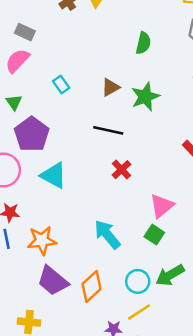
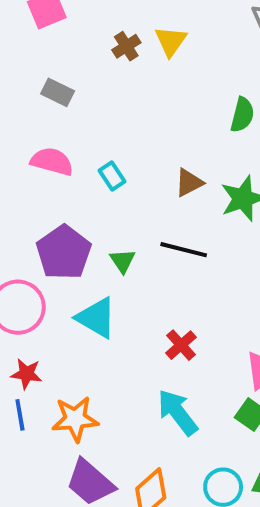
pink semicircle: (17, 61) -> (52, 161), moved, turned 60
green triangle: (14, 102) -> (123, 261), moved
red cross: (122, 170) -> (181, 345), moved

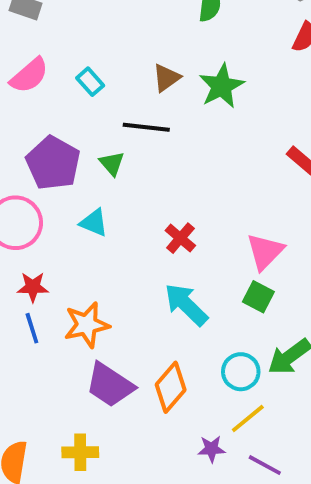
pink semicircle: (52, 161) -> (29, 75), turned 132
black line: (184, 250) -> (146, 127), moved
cyan triangle: (96, 318) -> (94, 223), size x0.7

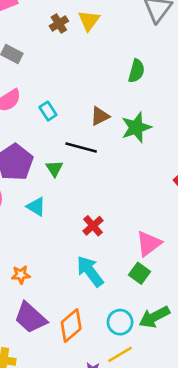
orange star: (87, 325) -> (21, 275), size x0.6

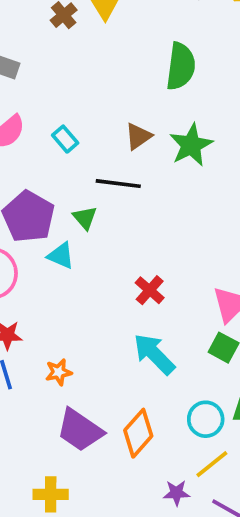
green semicircle: (136, 71) -> (181, 66), size x1.4
cyan triangle: (36, 207) -> (61, 256), moved

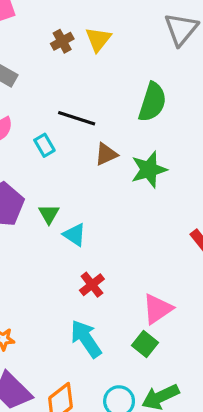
black line: (118, 184) -> (77, 118), moved
cyan triangle: (61, 256) -> (75, 235), moved

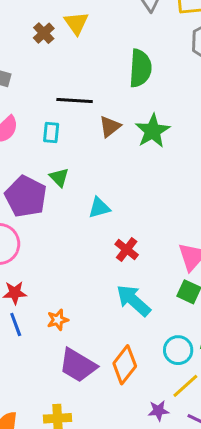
cyan rectangle: (44, 145) -> (51, 133), turned 50
green triangle: (49, 214) -> (59, 177), moved
cyan triangle: (75, 235) -> (99, 208), turned -35

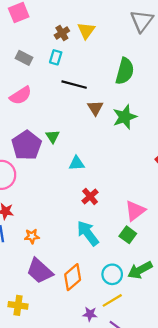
brown triangle: (110, 127) -> (95, 108), turned -35
cyan rectangle: (51, 133) -> (56, 57), moved

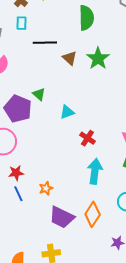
cyan arrow: (88, 233) -> (95, 171), turned 60

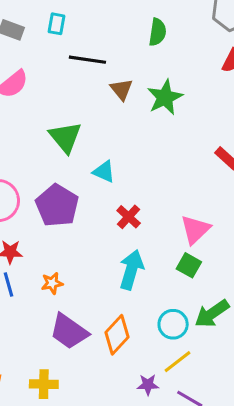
green semicircle: (86, 18) -> (157, 32), size x0.7
green triangle: (39, 94) -> (65, 137), size x1.6
purple pentagon: (18, 109) -> (57, 206), moved
cyan triangle: (67, 112) -> (104, 172), turned 35

